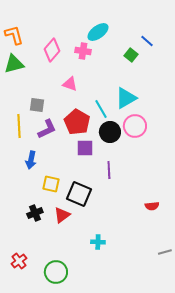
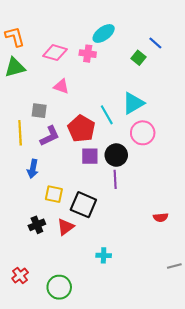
pink diamond: (52, 50) -> (55, 53), turned 65
pink triangle: (70, 84) -> (61, 86), moved
black circle: (110, 132) -> (116, 155), moved

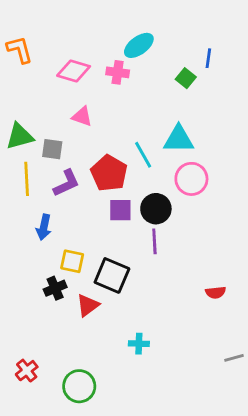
blue line: (155, 43) -> (208, 58), turned 56
green triangle: (15, 67) -> (20, 136), moved
cyan triangle: (133, 103) -> (179, 139), turned 30
black cross: (37, 225) -> (55, 288), moved

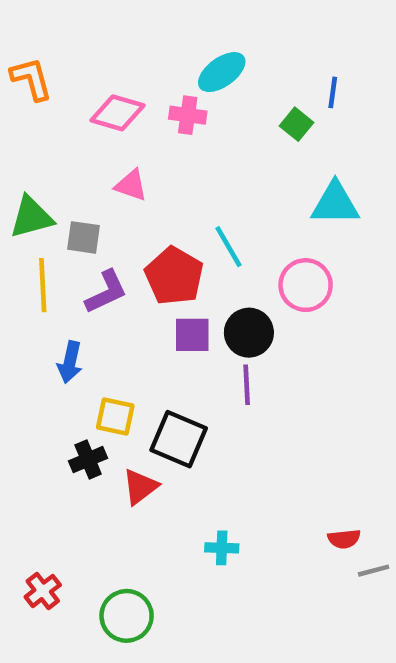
cyan triangle: (179, 139) -> (335, 203), moved
red semicircle: (216, 292) -> (344, 539), moved

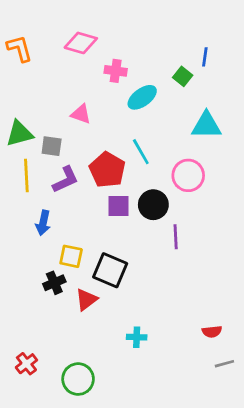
cyan ellipse: (222, 72) -> (142, 97), moved
pink diamond: (117, 113) -> (81, 43), moved
purple line: (247, 385) -> (176, 237), moved
gray line: (374, 571) -> (224, 364), moved

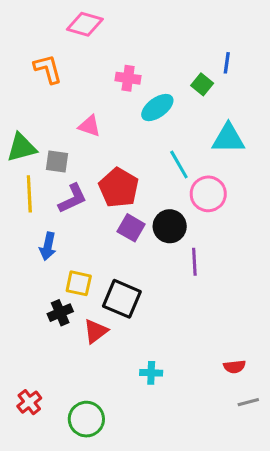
pink diamond: (81, 43) -> (85, 24), moved
orange L-shape: (19, 49) -> (48, 69), moved
cyan line: (141, 152) -> (179, 165), moved
purple square: (118, 206) -> (131, 228), turned 30

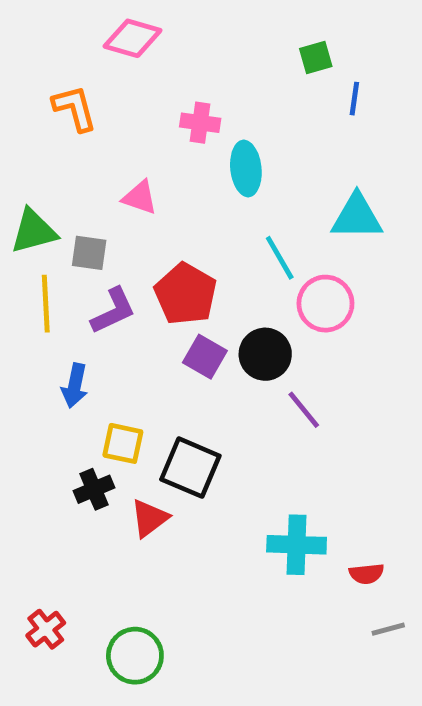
green square: (202, 84) -> (316, 58), moved, turned 35
cyan ellipse: (157, 108) -> (246, 169), turned -60
purple line: (194, 262) -> (304, 410), turned -36
cyan cross: (151, 373) -> (297, 545), moved, size x1.6

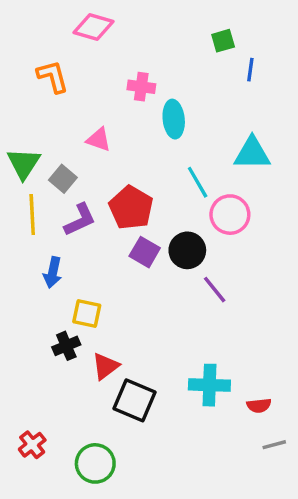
green triangle: (34, 231) -> (24, 163), turned -42
gray square: (89, 253) -> (63, 179), turned 32
black square: (190, 468) -> (134, 400), moved

